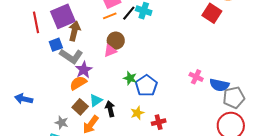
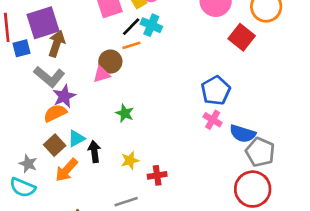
orange line: (110, 16) -> (131, 45), moved
blue square: (56, 45) -> (22, 48), moved
blue pentagon: (146, 86) -> (216, 91), moved
gray pentagon: (234, 98) -> (260, 152), turned 30

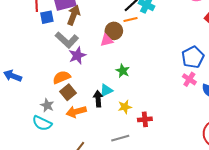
orange semicircle: (55, 113) -> (62, 77), moved
cyan triangle: (76, 138) -> (106, 90), moved
orange arrow: (66, 170) -> (76, 112), turned 30

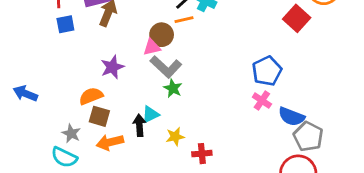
blue square: (47, 17) -> (65, 24), moved
gray L-shape: (67, 40) -> (166, 67), moved
brown square: (68, 92) -> (99, 116), turned -35

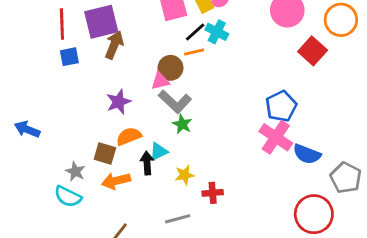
orange semicircle: (91, 96) -> (129, 136), moved
pink cross: (262, 101) -> (276, 137), size x1.6
gray pentagon: (308, 136) -> (346, 178), moved

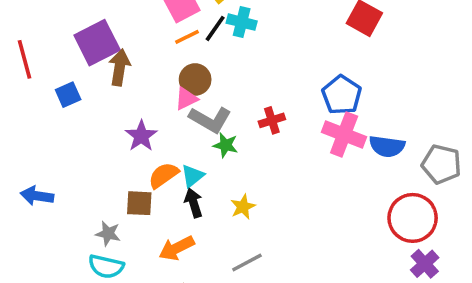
red line: (62, 24) -> (24, 59), moved
orange line: (194, 52) -> (187, 37), moved
cyan triangle: (159, 152) -> (193, 176), moved
orange arrow: (116, 181) -> (177, 248), moved
red cross: (213, 193) -> (272, 120), moved

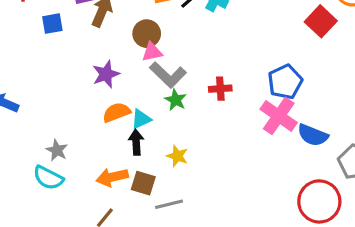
brown circle: (195, 79) -> (147, 34), moved
brown square: (139, 203) -> (143, 183), moved
yellow star: (243, 207) -> (177, 156), turned 30

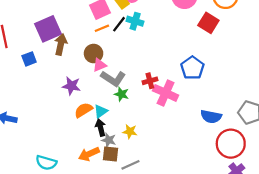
purple star: (106, 74) -> (71, 86), turned -30
pink cross: (279, 116) -> (166, 93), moved
blue semicircle: (313, 135) -> (211, 117), moved
gray star: (57, 150) -> (109, 140), moved

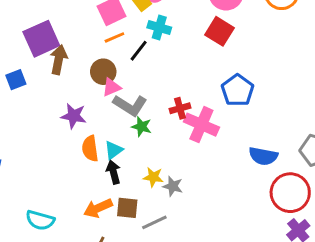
red square: (208, 23) -> (219, 31), moved
black line: (119, 24) -> (139, 51), moved
orange semicircle: (83, 110) -> (90, 149), turned -66
gray star: (109, 140) -> (173, 186), moved

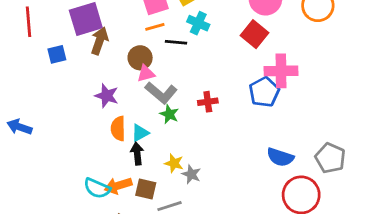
black line: (139, 51) -> (176, 42), turned 50
pink cross: (201, 125) -> (281, 71), moved, turned -32
cyan semicircle: (40, 220) -> (97, 188), moved

